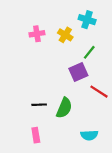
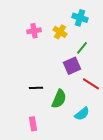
black line: (39, 105) -> (36, 88), moved
cyan semicircle: (89, 135) -> (82, 114), moved, turned -35

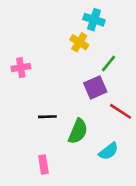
cyan cross: (80, 18) -> (94, 20), moved
pink cross: (34, 31) -> (21, 68), moved

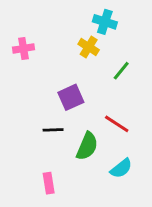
pink cross: (21, 68) -> (23, 48), moved
purple square: (95, 87) -> (71, 97), moved
red line: (120, 111) -> (117, 124), moved

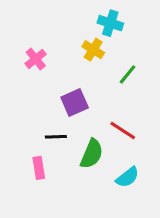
pink cross: (23, 48) -> (36, 59), moved, turned -30
pink rectangle: (49, 183) -> (39, 168), moved

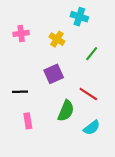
yellow cross: (93, 50) -> (57, 39), moved
pink cross: (36, 59) -> (21, 33), moved, turned 32
black line: (56, 137) -> (20, 92), moved

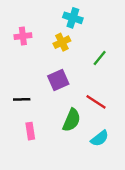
cyan cross: (79, 17) -> (73, 18), moved
yellow cross: (57, 39) -> (62, 42), turned 32

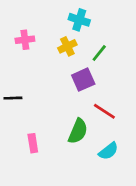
green line: (100, 58) -> (99, 53), moved
purple square: (58, 80) -> (83, 80), moved
black line: (22, 99) -> (13, 98), moved

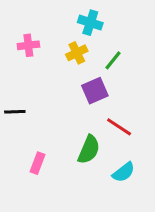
pink rectangle: (33, 143) -> (37, 163), turned 30

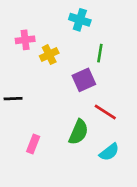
yellow cross: (77, 53) -> (49, 55), moved
green line: (113, 60) -> (100, 53), turned -30

